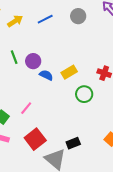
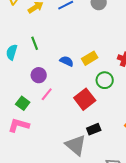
purple circle: (33, 61) -> (39, 75), moved
red square: (35, 139) -> (85, 99), moved

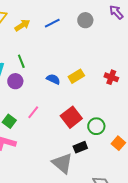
purple circle: (39, 75) -> (15, 81), moved
green circle: (105, 80) -> (96, 126), moved

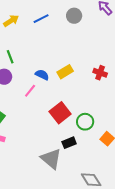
pink line: (33, 112) -> (30, 91), moved

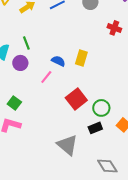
yellow rectangle: (65, 72) -> (81, 58), turned -42
red cross: (100, 73) -> (114, 28), moved
black rectangle: (69, 143) -> (95, 128), moved

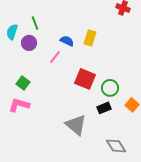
red square: (76, 99) -> (85, 79), turned -30

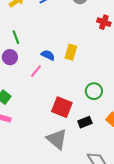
red square: (85, 79) -> (62, 107), moved
green circle: (110, 88) -> (94, 91), moved

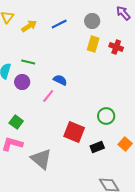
green line: (16, 37) -> (28, 62), turned -56
yellow rectangle: (71, 52) -> (93, 44), moved
gray triangle: (57, 139) -> (41, 159), moved

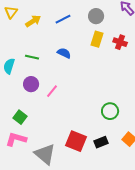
blue semicircle: (60, 80) -> (64, 53), moved
purple circle: (22, 82) -> (31, 84), moved
red square: (74, 132) -> (76, 141), moved

